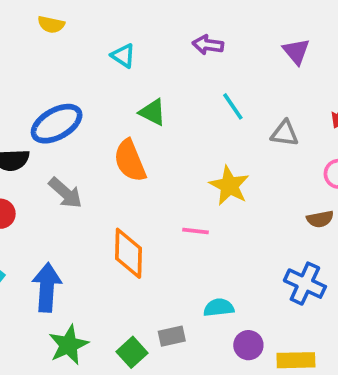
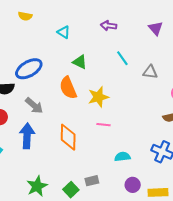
yellow star: (229, 186) -> (98, 97), moved, turned 30
blue arrow: (47, 287) -> (27, 136), moved
cyan semicircle: (219, 308) -> (122, 157), moved

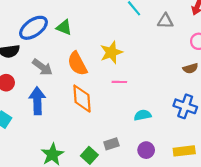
green triangle: (80, 62) -> (64, 27), moved
orange semicircle: (68, 88) -> (77, 64), moved
purple circle: (133, 185) -> (146, 150), moved

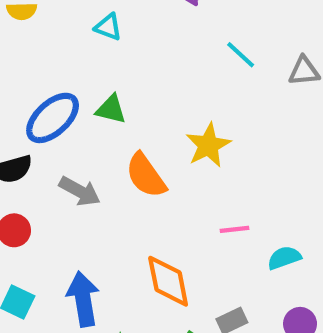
pink line: (119, 82) -> (234, 229), moved
orange diamond: (82, 99) -> (168, 281), moved
blue arrow: (37, 101) -> (83, 299), moved

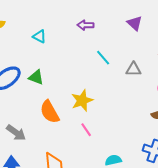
gray arrow: (80, 191) -> (16, 133), moved
pink line: (234, 229) -> (86, 130), moved, turned 56

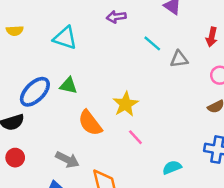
cyan triangle: (39, 36) -> (65, 38), size x1.5
cyan line: (103, 58) -> (152, 43), moved
gray arrow: (16, 133) -> (67, 160), moved

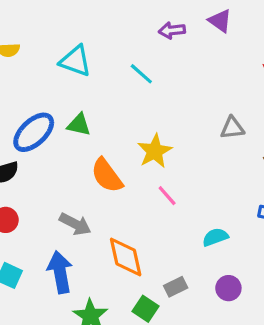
purple arrow: (116, 17) -> (172, 30), moved
cyan line: (152, 43) -> (141, 74), moved
gray triangle: (179, 59) -> (232, 128), moved

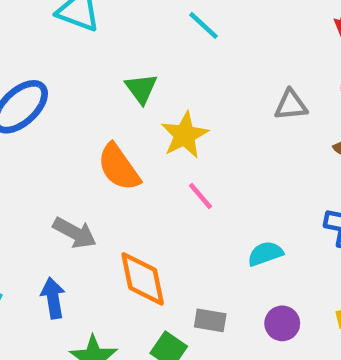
cyan line: (141, 74) -> (203, 25), moved
green triangle: (79, 125) -> (141, 89), moved, turned 40
blue arrow: (60, 272) -> (53, 298), size x0.7
gray rectangle: (176, 287) -> (210, 320), turned 35

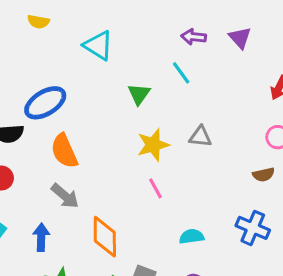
green triangle: (141, 89) -> (139, 94), moved
gray triangle: (291, 105) -> (200, 137), moved
orange semicircle: (119, 167) -> (64, 151), moved

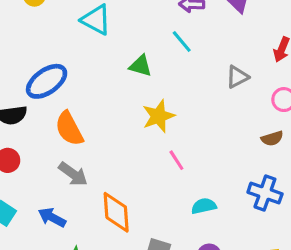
green triangle: (139, 94) -> (141, 66), turned -45
gray triangle: (200, 137) -> (237, 77), moved, turned -30
pink line: (155, 188) -> (176, 160), moved
blue arrow: (41, 237) -> (52, 217), turned -60

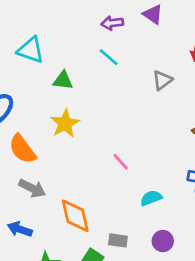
green triangle: (141, 66) -> (63, 80), moved
yellow star: (158, 116) -> (65, 123), moved

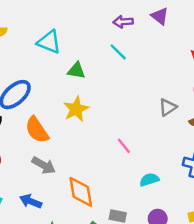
gray triangle: (162, 80) -> (168, 107), moved

